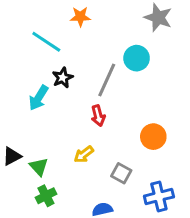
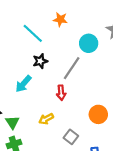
cyan circle: (137, 58) -> (89, 43), moved
cyan arrow: (39, 98) -> (23, 84), moved

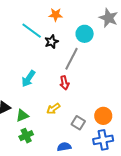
black star: (40, 61) -> (52, 42), moved
orange circle: (98, 114) -> (103, 116), moved
green triangle: (12, 122) -> (22, 116), turned 48

